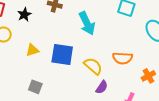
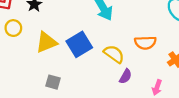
yellow triangle: (32, 50) -> (46, 42), size x1.5
blue square: (62, 55) -> (79, 44), turned -35

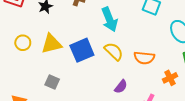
yellow circle: (13, 28) -> (23, 43), moved
yellow semicircle: (114, 54) -> (114, 51), moved

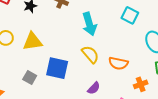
blue square: (82, 50) -> (57, 68), moved, turned 30

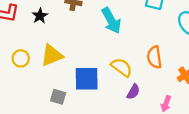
yellow semicircle: (90, 54) -> (122, 67), moved
orange semicircle: (118, 63) -> (154, 57), turned 84

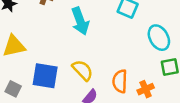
orange semicircle: (154, 57) -> (120, 81), moved

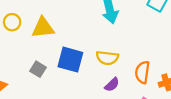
yellow semicircle: (83, 70) -> (107, 58), turned 135

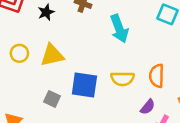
orange semicircle: (142, 72) -> (157, 76), moved
purple semicircle: (112, 85) -> (148, 107), moved

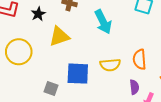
yellow circle: (19, 53) -> (19, 52), size x1.6
yellow triangle: (52, 55) -> (59, 36), moved
purple semicircle: (148, 107) -> (134, 87), turned -40

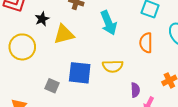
black star: (38, 14) -> (42, 19), moved
orange semicircle: (140, 59) -> (146, 43), moved

